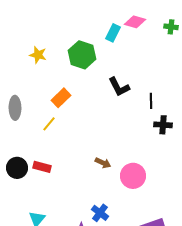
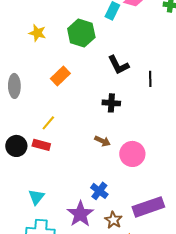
yellow line: (49, 124) -> (48, 123), moved
black cross: (163, 125) -> (111, 103), moved

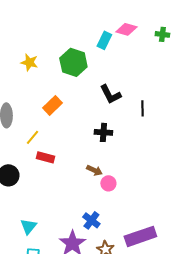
yellow line: (48, 123) -> (32, 137), moved
red rectangle: (41, 145) -> (45, 157), moved
pink circle: (132, 154) -> (108, 183), moved, size x0.6

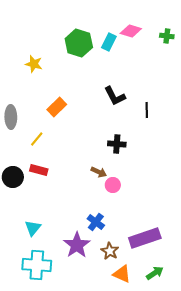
green hexagon: (73, 62) -> (79, 43), moved
black cross: (103, 132) -> (117, 144), moved
red rectangle: (45, 157) -> (39, 170), moved

